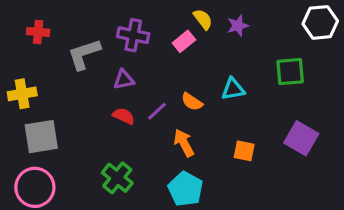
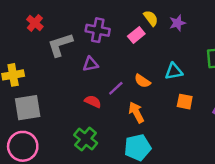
red cross: (38, 32) -> (35, 23), moved, turned 35
red semicircle: (124, 116) -> (93, 102), moved
orange square: (244, 151) -> (185, 102), moved
cyan pentagon: (185, 189) -> (138, 147), turned 30

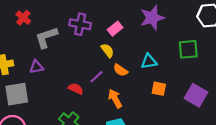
yellow semicircle: (151, 18) -> (107, 50), moved
purple star: (177, 23) -> (152, 18), size x1.6
purple triangle: (90, 64) -> (36, 67), moved

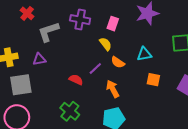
pink rectangle: (115, 29) -> (113, 24), turned -32

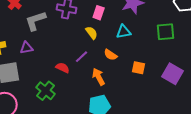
cyan triangle: (144, 54) -> (124, 32), moved
orange semicircle: (118, 62) -> (111, 55), moved
green cross: (70, 111) -> (46, 91), moved

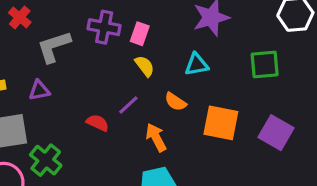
pink rectangle: (99, 13) -> (140, 34), moved
orange square: (139, 68) -> (221, 123), size x1.6
green cross: (46, 91) -> (46, 160), moved

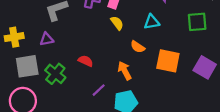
purple line: (128, 105) -> (99, 90), moved
green cross: (46, 160) -> (55, 74), moved

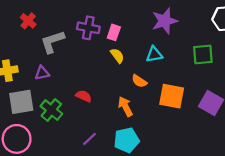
purple line: (99, 90) -> (90, 139), moved

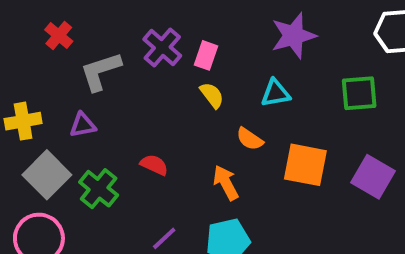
purple cross: (88, 28) -> (162, 48), turned 30
gray square: (21, 102) -> (47, 175), turned -36

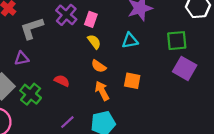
orange semicircle: (250, 139) -> (99, 66), moved
orange square: (305, 165) -> (132, 81), moved, size x0.7
purple square: (373, 177) -> (185, 68), moved

